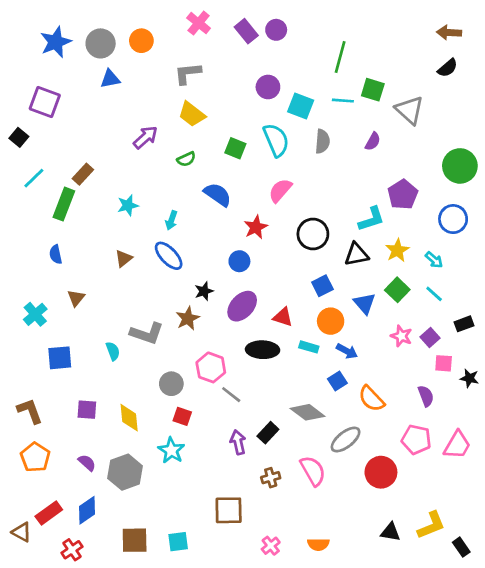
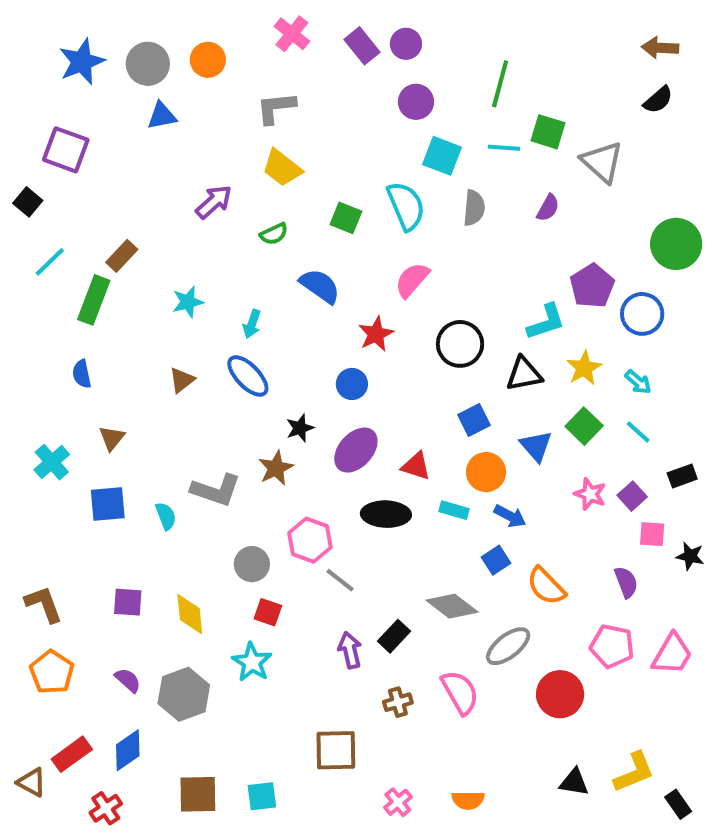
purple circle: (268, 87) -> (416, 102), moved
blue circle: (453, 219) -> (642, 314), moved
blue square: (60, 358) -> (108, 504), moved

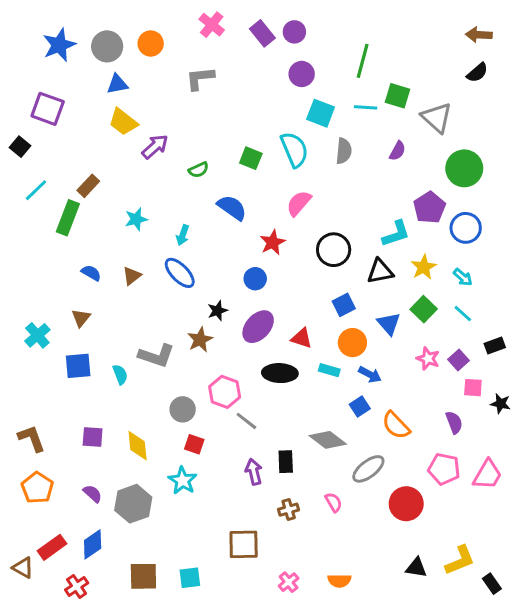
yellow trapezoid: (282, 168) -> (123, 122), moved
green circle: (676, 244) -> (464, 168), moved
blue semicircle: (82, 374) -> (91, 273), moved, turned 132
black rectangle: (394, 636) -> (286, 462), turned -45
pink semicircle: (460, 692) -> (334, 502), size x0.6

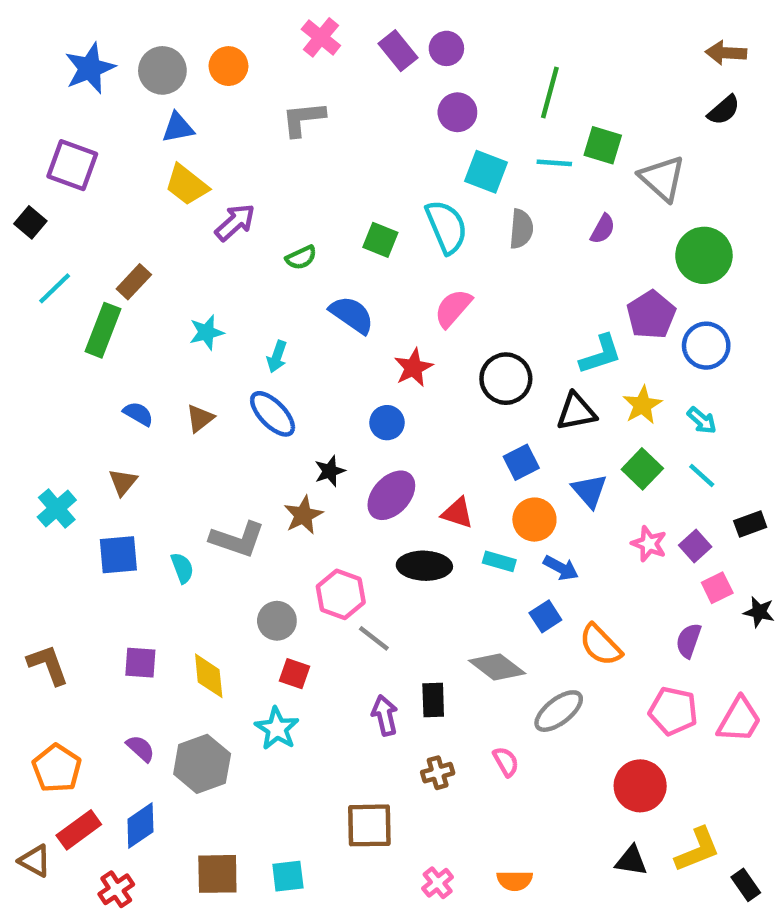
pink square: (473, 388) -> (717, 588), turned -30
purple semicircle: (454, 422) -> (689, 641), turned -140
orange pentagon: (37, 488) -> (57, 768), moved
red circle: (406, 504) -> (640, 786), moved

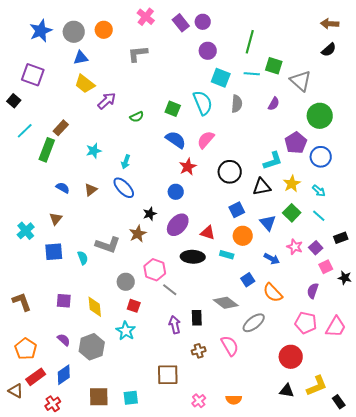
blue semicircle: (352, 315) -> (176, 140), moved
blue arrow: (561, 568) -> (272, 259), moved
pink semicircle: (506, 762) -> (230, 346), size x1.5

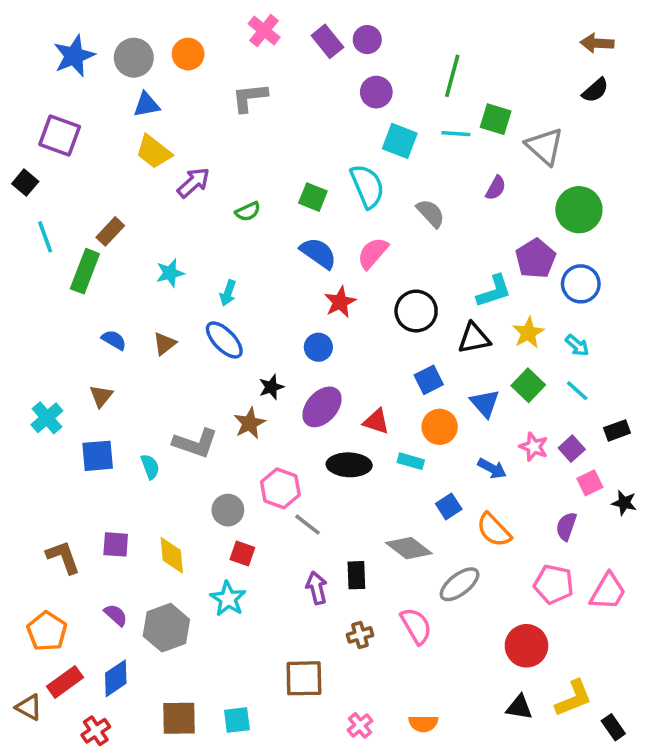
gray semicircle: (237, 104) -> (431, 213), moved, turned -48
cyan line: (25, 131) -> (45, 237), turned -66
brown L-shape: (22, 302) -> (63, 557), moved

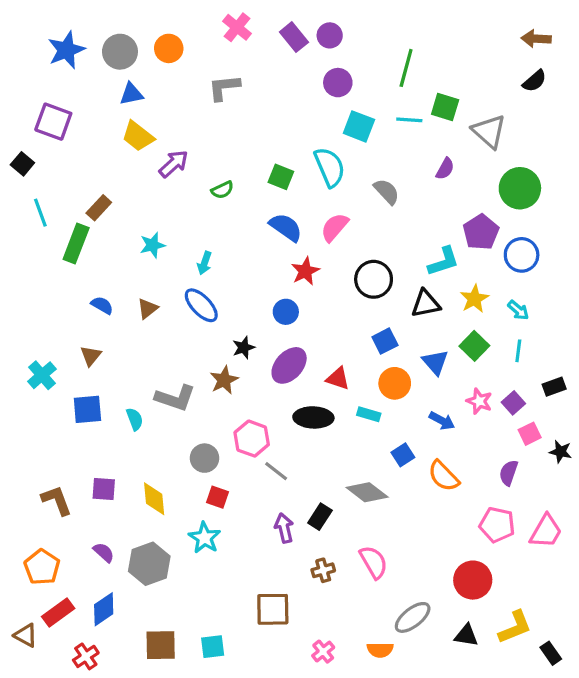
cyan line: (577, 391) -> (518, 351), turned 55
black rectangle: (356, 575) -> (320, 517), turned 35
gray ellipse: (460, 584) -> (413, 617), moved

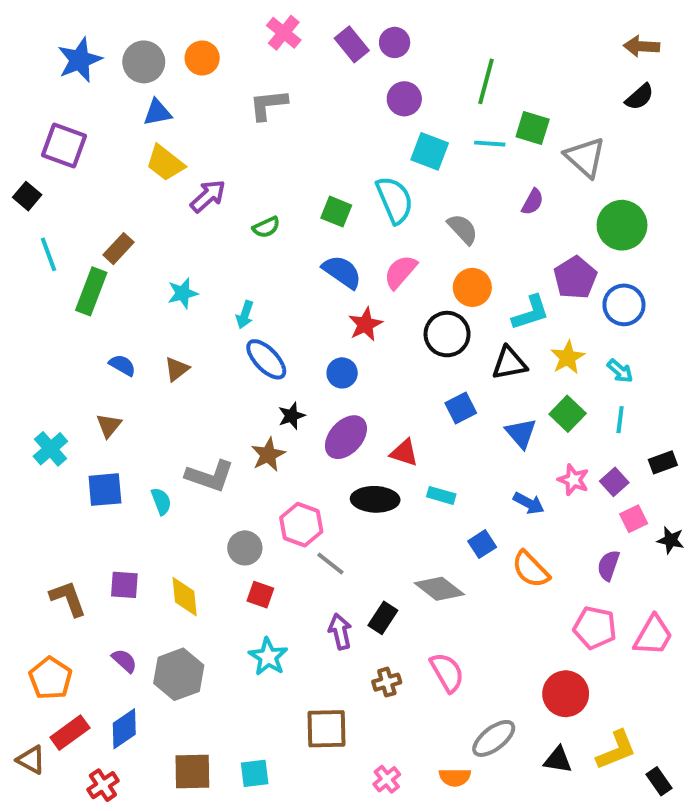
blue ellipse: (201, 305) -> (266, 359), moved
orange circle: (395, 383) -> (472, 287), moved
cyan star: (205, 538) -> (268, 657), moved

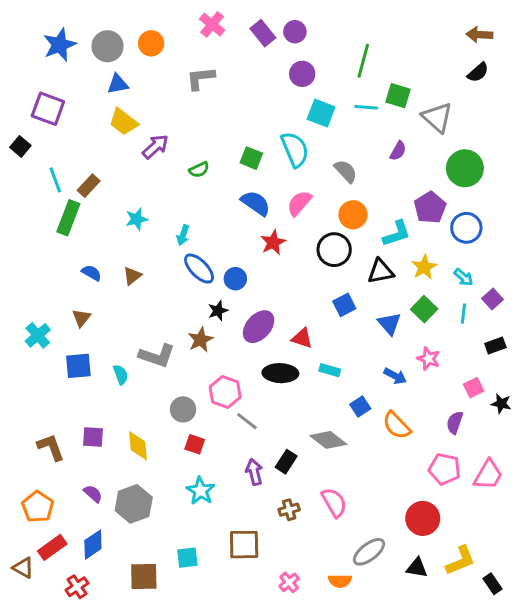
cyan line: (49, 254) -> (55, 180), moved
blue circle: (342, 373) -> (235, 279), moved
purple square: (614, 482) -> (492, 299), moved
cyan square: (255, 773) -> (187, 558), moved

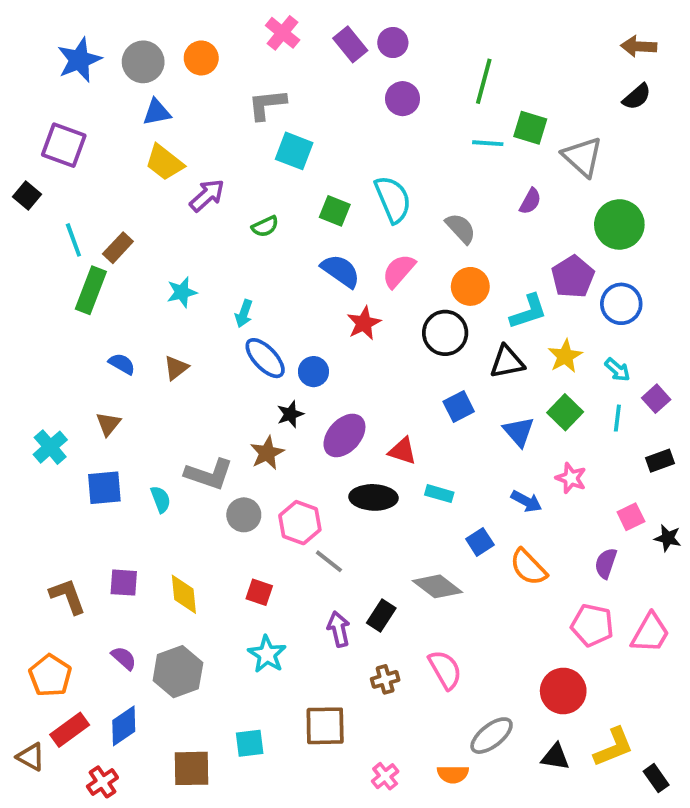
cyan square: (321, 113) -> (294, 151), moved
gray circle: (183, 409) -> (244, 515), moved

